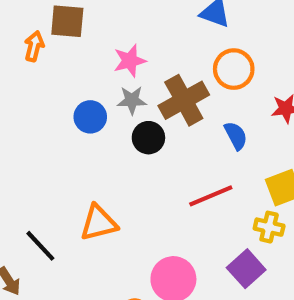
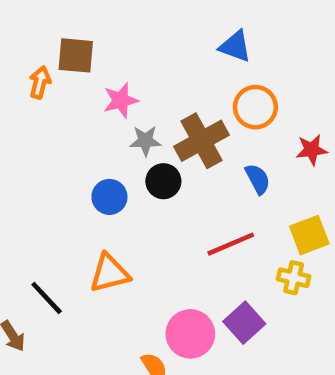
pink star: (130, 61) -> (121, 100), moved
blue circle: (90, 117) -> (109, 197), moved
purple square: (246, 269) -> (244, 323), moved

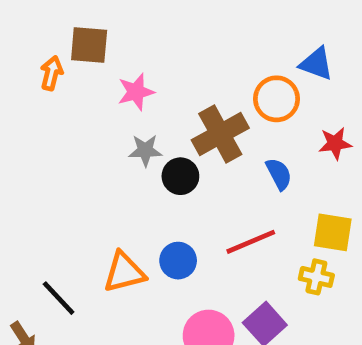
blue triangle: (235, 46) -> (316, 64), moved
gray star: (145, 141) -> (145, 150), moved
blue circle: (109, 197) -> (178, 261), moved
yellow square: (309, 235) -> (333, 232), turned 30

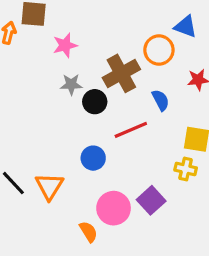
red line: (251, 242) -> (131, 130), moved
orange triangle: (124, 272) -> (49, 186), moved, turned -44

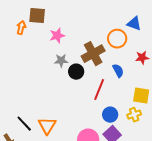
red line: (131, 130) -> (99, 90), turned -45
blue circle: (93, 158) -> (110, 115), moved
yellow cross: (186, 169) -> (134, 115), turned -32

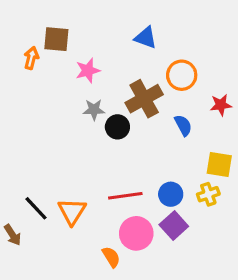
blue triangle: (134, 24) -> (146, 38), moved
red line: (99, 90) -> (125, 196), moved, turned 60

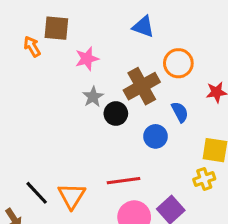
orange arrow: (31, 58) -> (32, 46), turned -45
gray star: (94, 110) -> (93, 97), turned -30
blue circle: (171, 194) -> (155, 136), moved

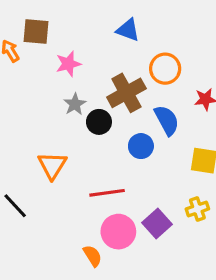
blue semicircle: (180, 112) -> (167, 120), size x1.4
yellow cross: (204, 179) -> (197, 209), moved
orange triangle: (72, 196) -> (52, 165), moved

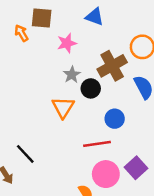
blue triangle: (128, 30) -> (94, 17), moved
blue circle: (141, 146) -> (115, 119), moved
orange triangle: (52, 165) -> (63, 107), moved

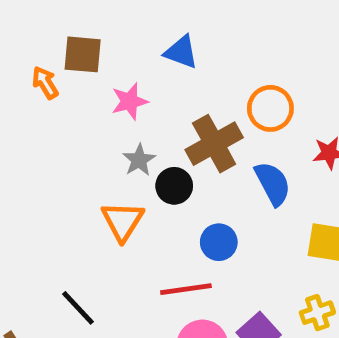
black line: (25, 154) -> (78, 308), moved

